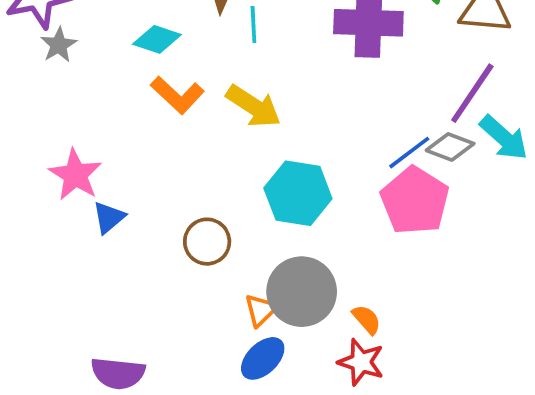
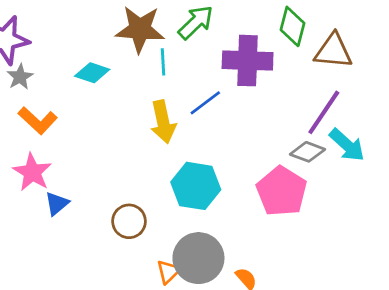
orange L-shape: (177, 95) -> (38, 120), moved
yellow arrow: (253, 106) -> (163, 122), turned 45
blue line: (409, 153) -> (205, 103), moved

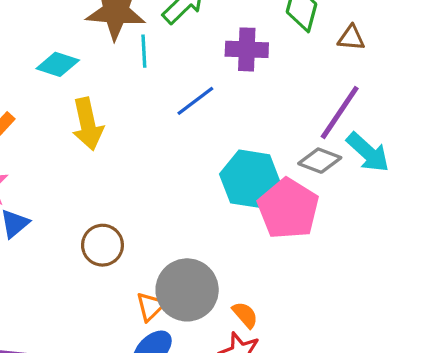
brown triangle: (333, 51) -> (351, 38), size x0.6
purple cross: (248, 61) -> (247, 49), size x0.7
yellow arrow: (163, 122) -> (88, 124), moved
cyan hexagon: (196, 186) -> (250, 179), moved

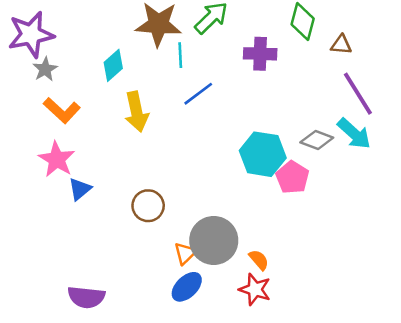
cyan diamond: (58, 64) -> (113, 65), turned -60
blue line: (195, 101) -> (198, 94), moved
purple line: (340, 112) -> (358, 94), moved, turned -66
pink pentagon: (288, 209) -> (292, 177), size x0.7

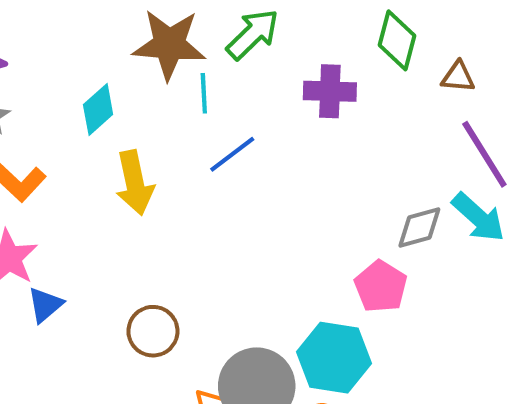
gray diamond: (317, 140) -> (419, 227), turned -36
cyan hexagon: (263, 154) -> (334, 358), moved

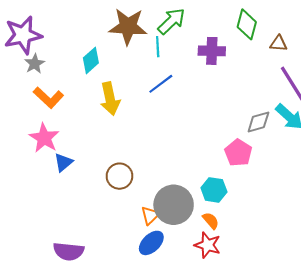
cyan line: (204, 93) -> (158, 47), moved
cyan hexagon: (334, 358) -> (214, 190), size x0.7

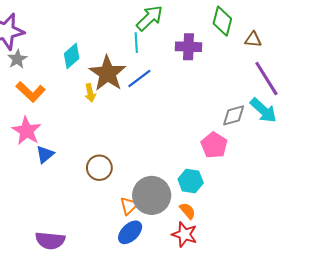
brown star: (128, 27) -> (108, 73), moved, turned 30
yellow arrow: (110, 99) -> (90, 93), size x0.6

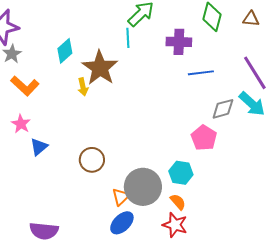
brown triangle: (253, 40) -> (251, 19), moved
blue line: (139, 79) -> (201, 73), moved, turned 30
pink star: (27, 131) -> (21, 124), size x0.7

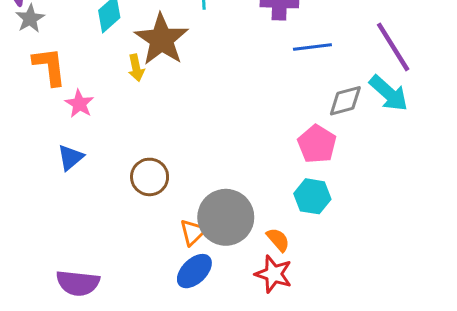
orange L-shape: (25, 86) -> (49, 66), turned -140
pink star: (21, 124) -> (79, 104), moved
cyan hexagon: (181, 173) -> (312, 196), moved

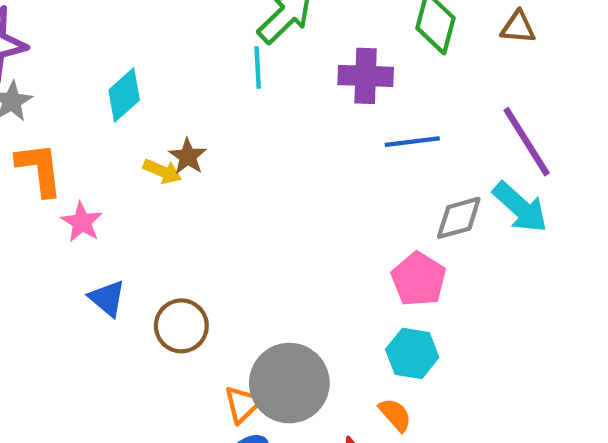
brown star: (162, 39) -> (188, 156), moved, size x0.5
yellow arrow: (136, 68) -> (162, 171), turned -55
blue triangle: (70, 158) -> (107, 298), moved, turned -40
orange semicircle: (278, 240) -> (395, 415), moved

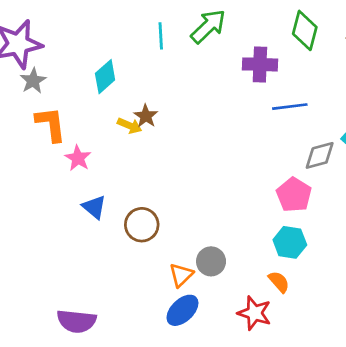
cyan line: (258, 67) -> (161, 36), moved
gray circle: (289, 383) -> (211, 261), size x0.6

